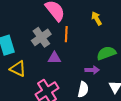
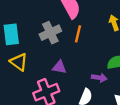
purple triangle: (54, 58) -> (59, 67), moved

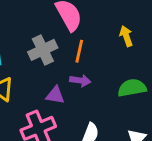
purple arrow: (99, 78) -> (80, 81), moved

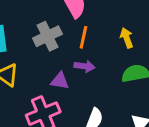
yellow arrow: (126, 36) -> (127, 38), moved

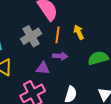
yellow arrow: (127, 38) -> (79, 32), moved

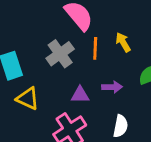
purple arrow: (60, 56) -> (112, 87), moved

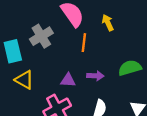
yellow arrow: (123, 42) -> (108, 23), moved
gray cross: (60, 54) -> (41, 36), moved

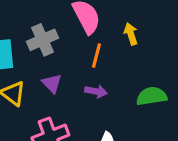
purple arrow: (95, 76) -> (96, 91), moved
purple triangle: (68, 80) -> (52, 83), moved, turned 35

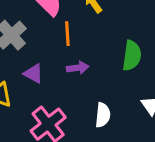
green semicircle: (152, 96) -> (132, 56), turned 124

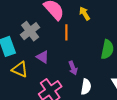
purple arrow: (78, 68) -> (73, 68), moved, turned 72

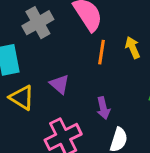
yellow arrow: (85, 13) -> (133, 48), moved
gray cross: (30, 31) -> (38, 23), moved

